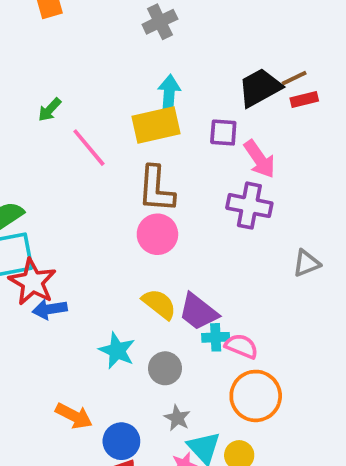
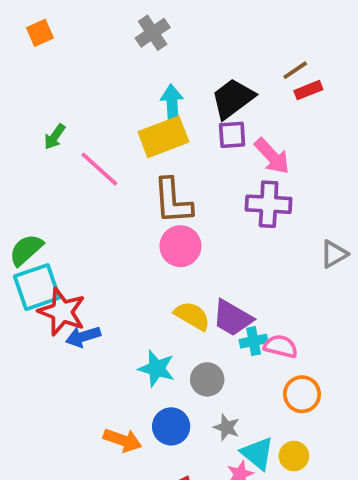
black trapezoid: (260, 88) -> (233, 98), moved
orange circle: (256, 396) -> (302, 394), size x0.7
blue circle: (121, 441) -> (171, 426), moved

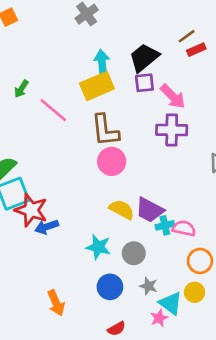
orange arrow: (123, 440) -> (56, 303), moved, turned 50
yellow circle: (294, 456) -> (195, 292), moved

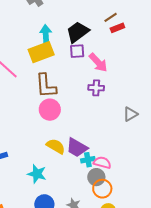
purple cross: (172, 130) -> (96, 88), size x0.7
gray circle: (134, 253) -> (96, 177), moved
orange circle: (200, 261) -> (102, 189), moved

